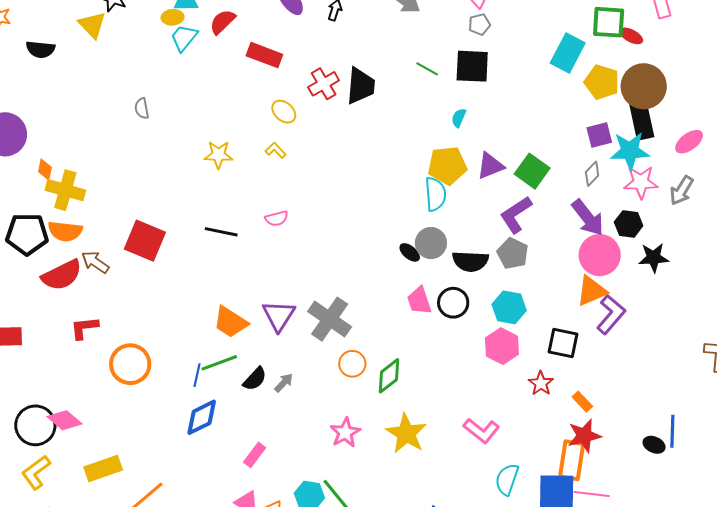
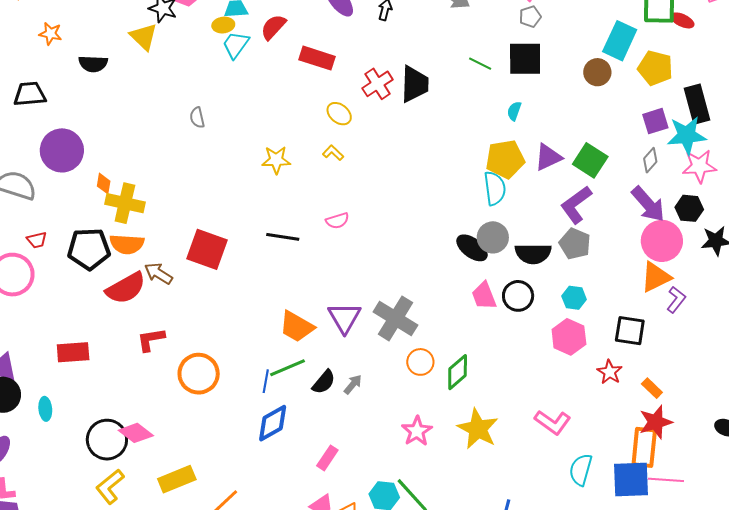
brown circle: (644, 86) -> (597, 72), moved, size x0.6
black ellipse: (410, 252) -> (472, 248), size x1.5
cyan hexagon: (509, 307) -> (574, 298), size x0.7
purple L-shape: (611, 314) -> (676, 300), size x0.7

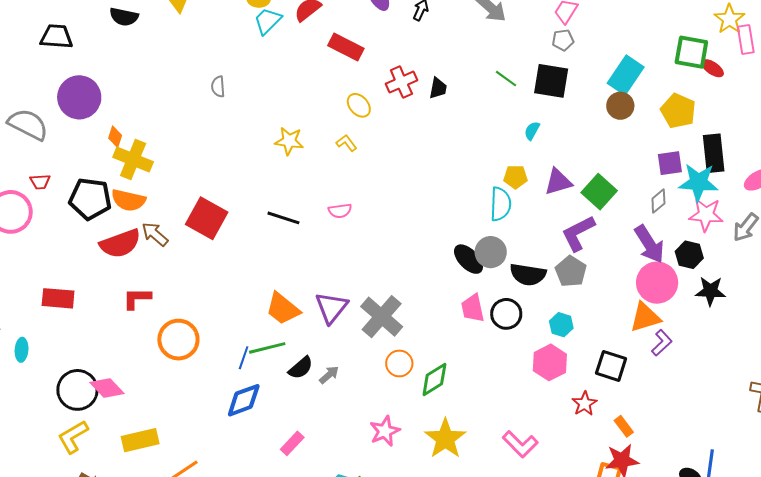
cyan rectangle: (620, 41) -> (626, 75), moved
black trapezoid: (415, 84) -> (438, 88), size x0.6
yellow pentagon: (505, 159) -> (515, 177), size x0.6

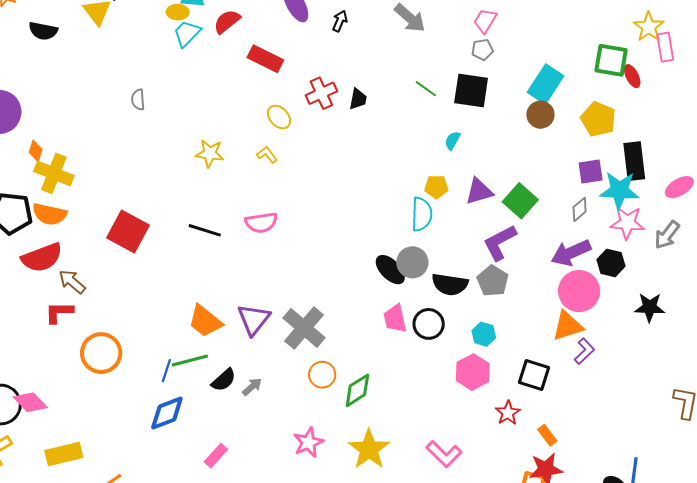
red ellipse: (712, 68) -> (632, 76), turned 30
pink semicircle: (340, 211) -> (261, 223), size x1.4
brown arrow: (155, 234) -> (72, 282), moved
purple arrow: (649, 244) -> (571, 253), turned 99
black star: (710, 291) -> (650, 307), moved

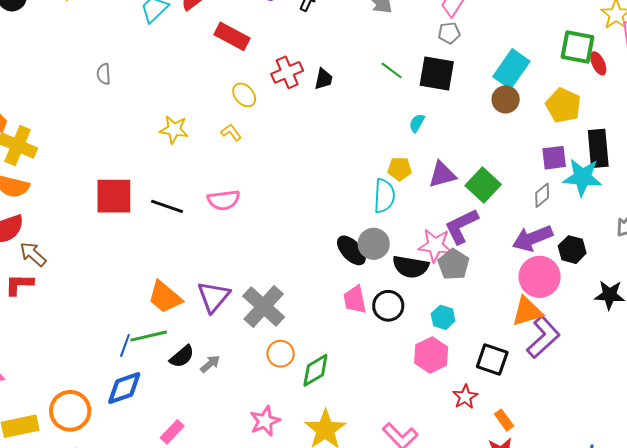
pink star: (627, 223) -> (435, 245), moved
red square: (128, 231) -> (114, 196), moved, turned -30
purple L-shape: (584, 351) -> (543, 337), size x1.6
orange circle: (101, 353) -> (70, 411), moved

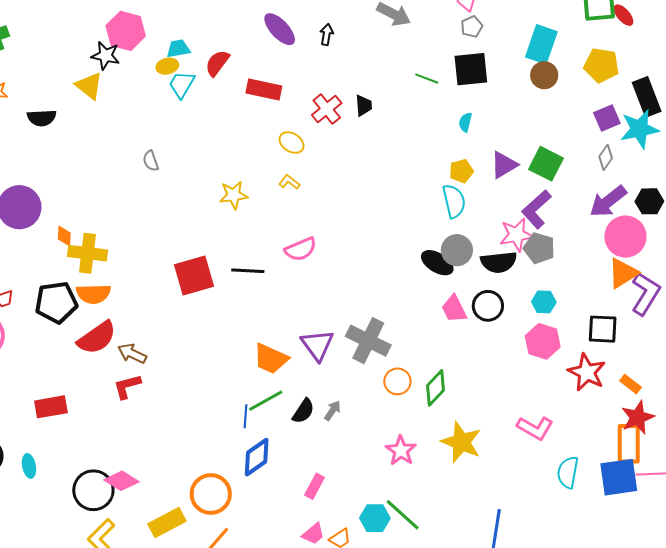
red star: (465, 397) -> (587, 372), size x1.5

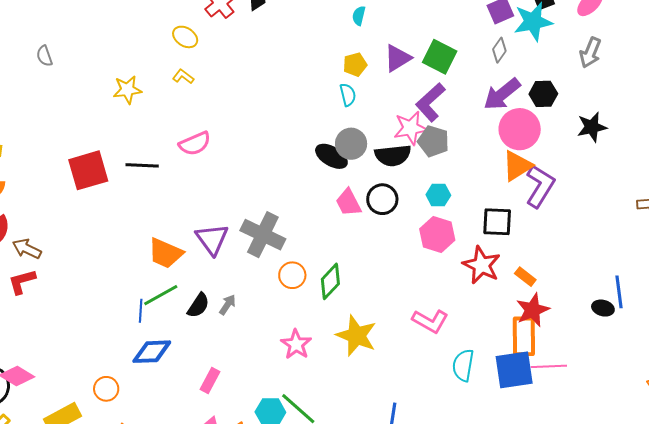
cyan semicircle: (454, 201) -> (348, 95), size x0.7
blue diamond: (257, 457) -> (152, 352), turned 33
orange circle: (211, 494) -> (106, 389), size x0.6

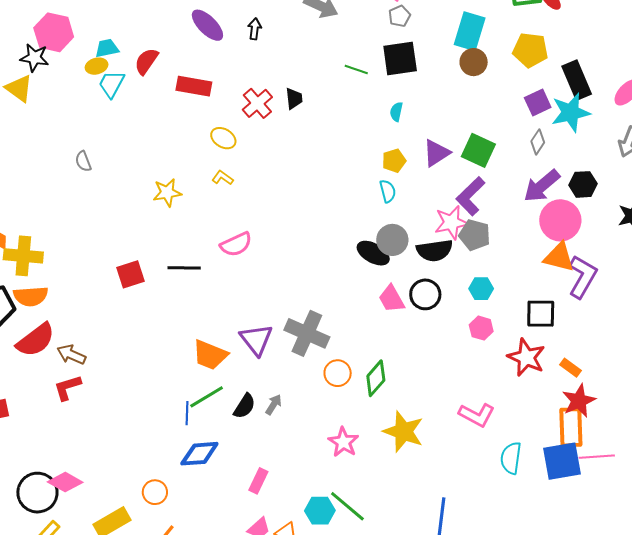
orange triangle: (517, 166) -> (559, 257), turned 48
red square: (88, 170) -> (131, 274), size x0.7
pink hexagon: (437, 234) -> (481, 328), size x0.7

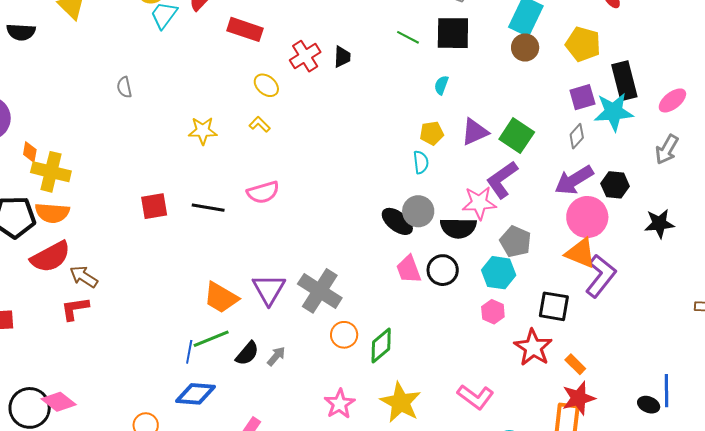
gray pentagon: (475, 235) -> (515, 242), moved
cyan hexagon: (481, 289) -> (499, 273), size x1.4

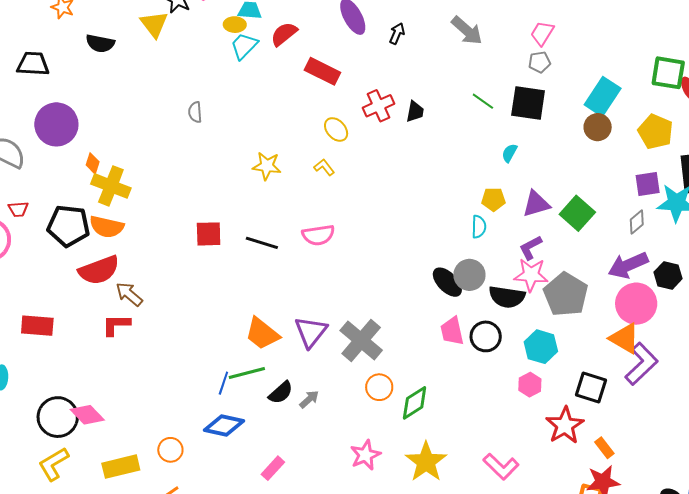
purple L-shape: (502, 180) -> (530, 248), moved, size x0.7
gray pentagon: (515, 242) -> (566, 294), moved, size x1.4

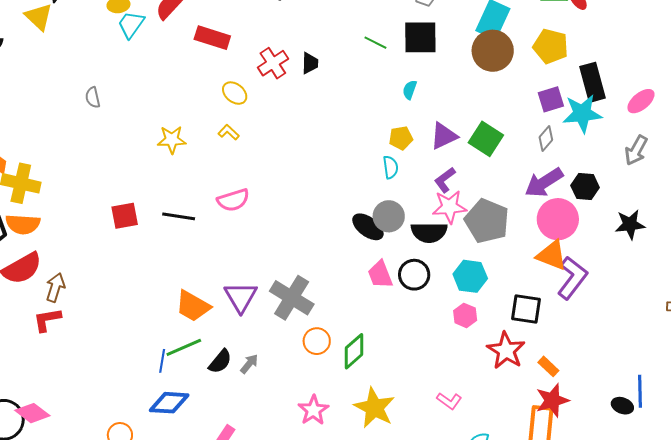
brown circle: (598, 127) -> (493, 51), size x1.5
brown arrow: (129, 294) -> (55, 287), turned 76
pink L-shape: (501, 467) -> (449, 401), size x0.7

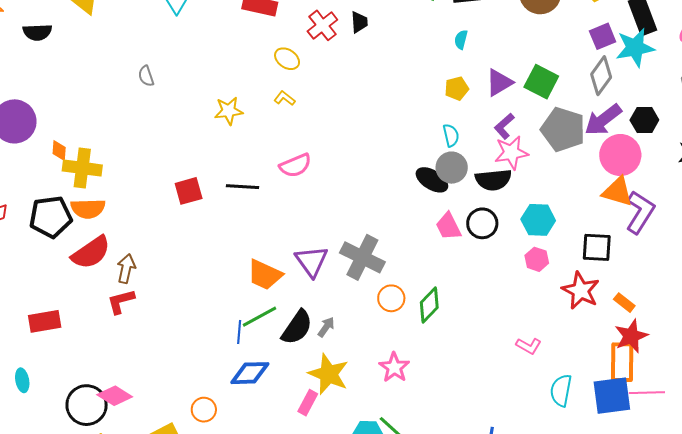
gray diamond: (546, 138) -> (601, 76), size x1.5
cyan semicircle: (391, 167) -> (451, 135), moved
gray pentagon: (487, 221) -> (563, 129), moved
black semicircle: (220, 361) -> (297, 327), size x1.4
yellow star: (374, 408) -> (329, 374), moved

